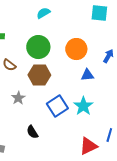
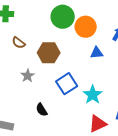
green circle: (38, 47) -> (63, 17), moved
cyan star: (83, 106) -> (93, 95), moved

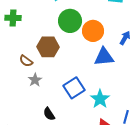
brown semicircle: (19, 43) -> (26, 61), moved
brown hexagon: (49, 53) -> (48, 47), moved
blue triangle: (97, 53) -> (104, 57), size x1.5

